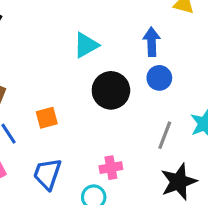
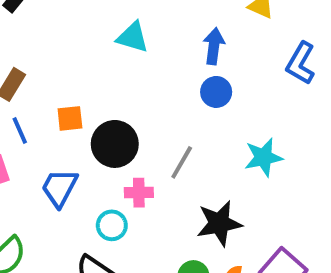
cyan triangle: (86, 45) -> (133, 37), turned 36
black circle: (111, 90) -> (115, 144), moved
gray line: (165, 135) -> (182, 162), moved

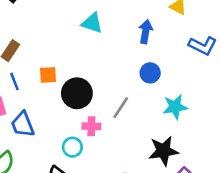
blue L-shape: (301, 63) -> (203, 46), turned -96
blue circle: (216, 92) -> (150, 73), moved
blue trapezoid: (59, 188) -> (23, 124), moved, turned -52
black star: (219, 223) -> (163, 151), moved

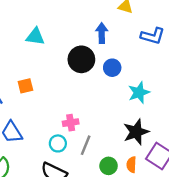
cyan triangle: (92, 23) -> (35, 36), moved
black circle: (77, 93) -> (81, 59), moved
gray line: (121, 108) -> (86, 145), moved

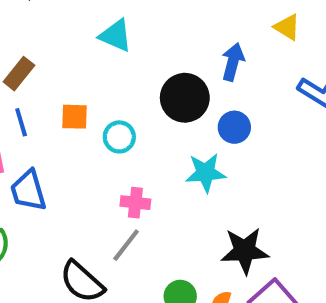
cyan star: (139, 93) -> (206, 173), moved
cyan circle: (58, 143) -> (119, 137), moved
gray line: (86, 145) -> (126, 245), moved

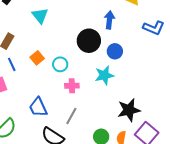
cyan triangle: (116, 36) -> (40, 16), moved, turned 36
orange square: (75, 117) -> (37, 58), turned -32
blue trapezoid: (28, 191) -> (38, 107), moved
pink cross: (135, 203) -> (72, 86), moved

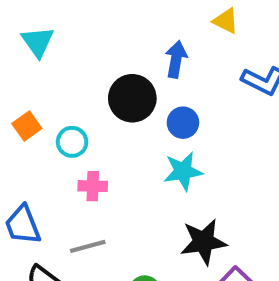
cyan star: (104, 75) -> (183, 171), moved
gray line: (71, 116) -> (88, 246), turned 42

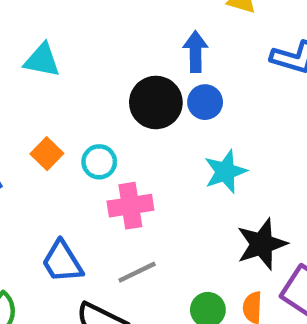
cyan triangle: (38, 42) -> (42, 60), turned -33
blue circle: (183, 123) -> (205, 102), moved
pink cross: (93, 186) -> (130, 206), size x1.4

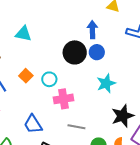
gray line: (137, 272) -> (76, 127), moved, turned 36

